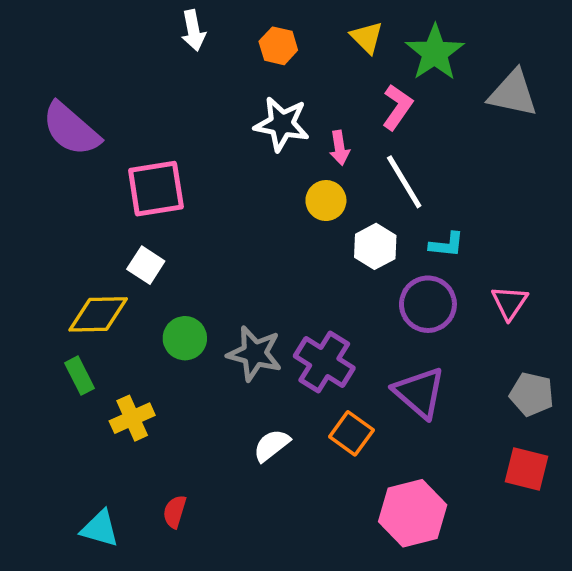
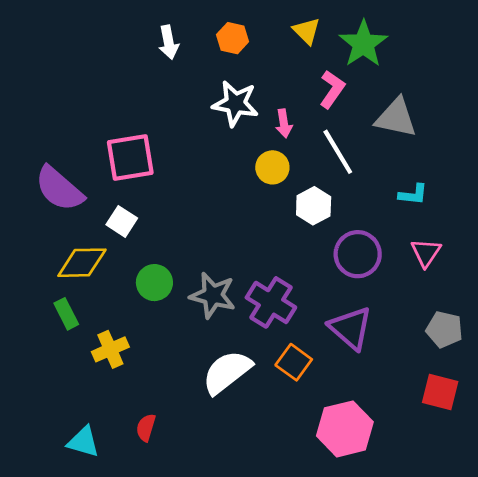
white arrow: (193, 31) -> (169, 42), moved
gray triangle: (513, 93) -> (396, 118), moved
purple semicircle: (71, 129) -> (59, 189), moved
cyan L-shape: (447, 245) -> (413, 194), moved
white semicircle: (272, 445) -> (227, 372), size x1.6

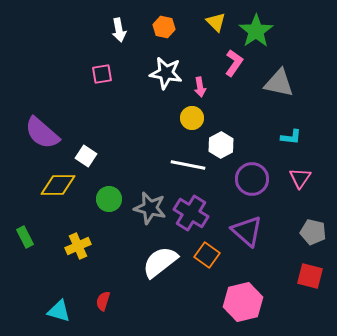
white line: (338, 152) -> (188, 165), moved, turned -48
pink square: (130, 157) -> (102, 74), moved, size x0.6
green rectangle: (66, 314) -> (25, 237), moved

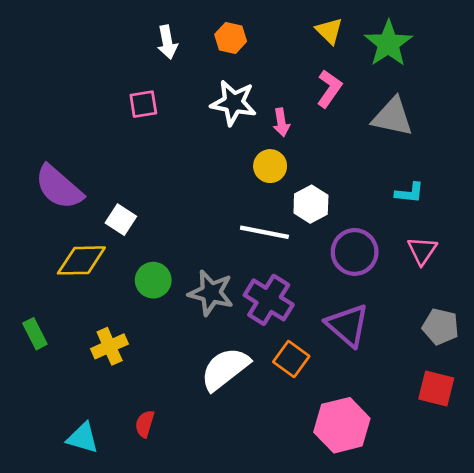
yellow triangle: (216, 22) -> (329, 31), moved
green star: (256, 31) -> (388, 44), moved

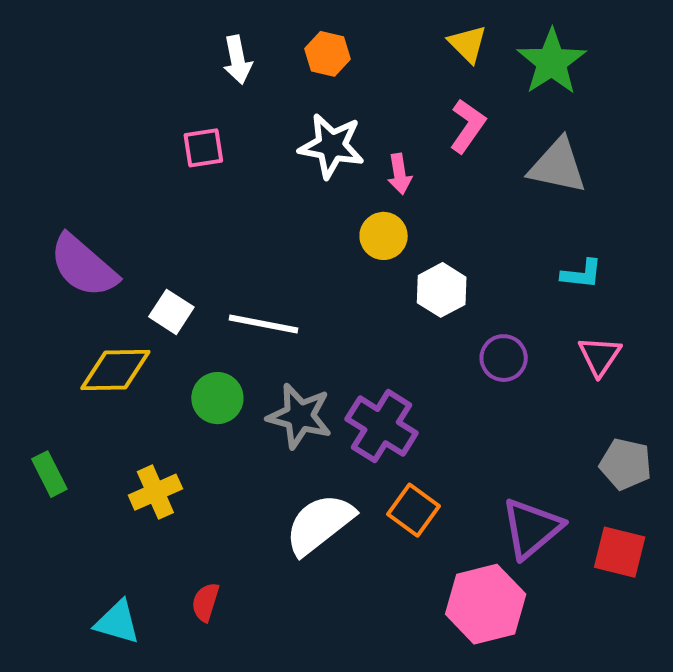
white line: (264, 232) -> (263, 324), moved
purple circle: (355, 252) -> (504, 358), size x0.7
purple triangle: (348, 325) -> (532, 528), moved, turned 39

